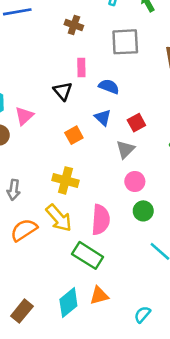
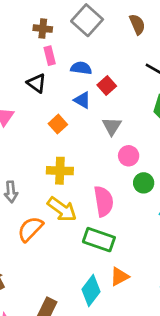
brown cross: (74, 25) -> (43, 29), moved
gray square: (125, 42) -> (87, 20), turned -32
red square: (136, 123) -> (107, 85), moved

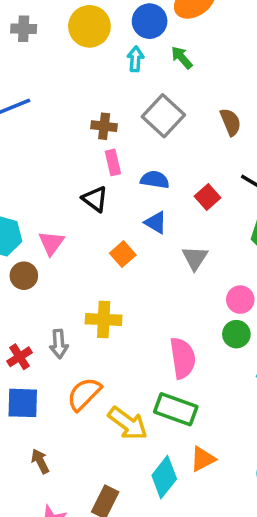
red square: (107, 85) -> (207, 197), moved
pink circle: (129, 156) -> (240, 300), moved
yellow cross: (60, 171) -> (104, 320), moved
yellow arrow: (62, 209) -> (128, 423), moved

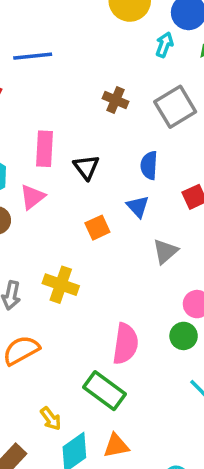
pink rectangle: (113, 162) -> (44, 149), moved, size x1.4
blue semicircle: (155, 180) -> (149, 165), turned -112
yellow arrow: (128, 423) -> (51, 419), moved, size x0.6

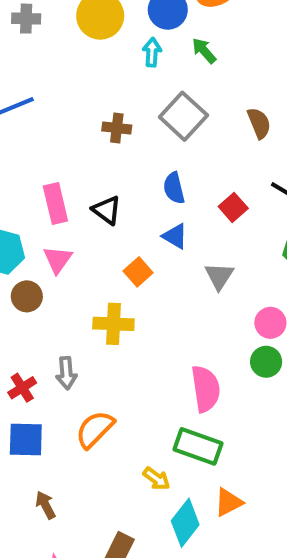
yellow cross: (61, 285) -> (113, 324), moved
yellow arrow: (51, 419) -> (156, 479), moved

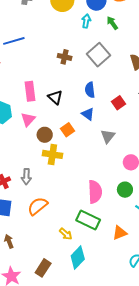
brown circle: (27, 296) -> (45, 135), moved
green circle: (266, 362) -> (125, 190), moved
orange triangle: (228, 502) -> (120, 233), moved

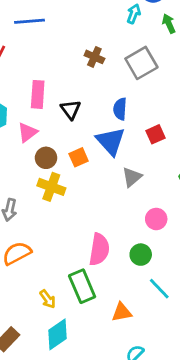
blue triangle: (88, 114) -> (111, 141), size x1.6
green rectangle: (88, 220) -> (82, 286), turned 30

